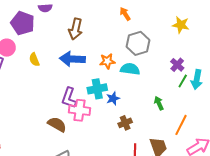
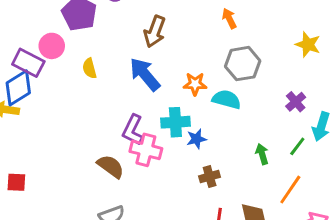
blue arrow: (72, 59) -> (145, 74), turned 40
green line: (183, 81) -> (297, 146), moved

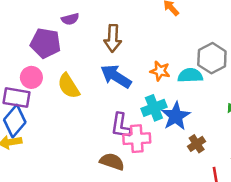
gray hexagon: (243, 64) -> (212, 58), moved
yellow semicircle: (90, 68) -> (69, 86), size x1.5
orange star: (195, 84) -> (160, 71), turned 30
blue star: (196, 139) -> (176, 116), size x1.6

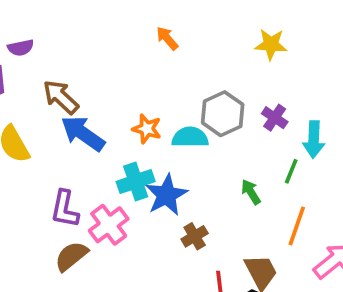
brown arrow: (113, 38) -> (61, 97), moved, turned 128
purple L-shape: (121, 126) -> (65, 209), moved
pink cross: (137, 139) -> (109, 225), turned -36
brown semicircle: (112, 162) -> (71, 256), turned -60

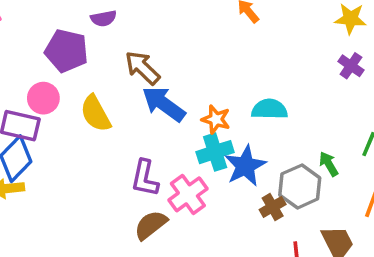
gray hexagon: (223, 114) -> (300, 186), moved
purple cross: (275, 118) -> (351, 66), moved
orange star: (147, 129) -> (216, 119), moved

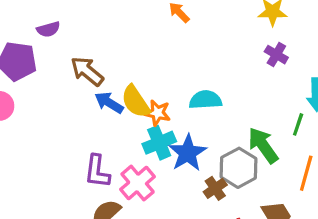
blue arrow: (164, 104) -> (109, 103), size x0.7
yellow semicircle: (96, 114) -> (136, 102), moved
green arrow: (329, 164) -> (263, 145), size x1.6

